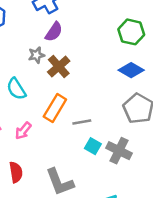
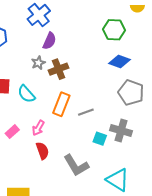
brown cross: (59, 66) -> (58, 69), turned 30
cyan square: (93, 146) -> (100, 139), moved
red semicircle: (16, 172) -> (42, 151), moved

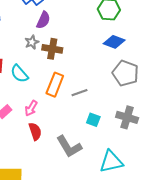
brown cross: (58, 69) -> (52, 49), turned 30
gray cross: (121, 131) -> (127, 117), moved
cyan triangle: (118, 180) -> (111, 162), turned -45

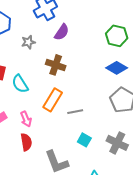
purple semicircle: (43, 20) -> (62, 32), moved
gray star: (32, 42) -> (28, 42), moved
pink arrow: (31, 108) -> (26, 119), turned -63

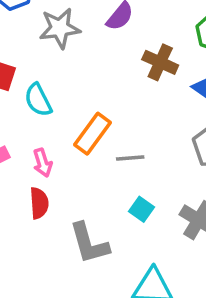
gray star: (28, 42) -> (60, 28), size x1.6
brown cross: (56, 65) -> (160, 62), moved

